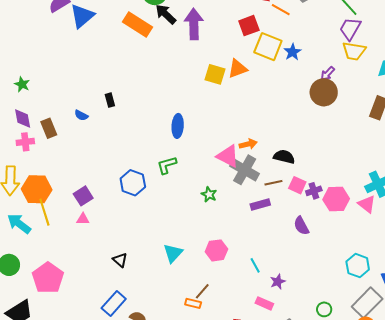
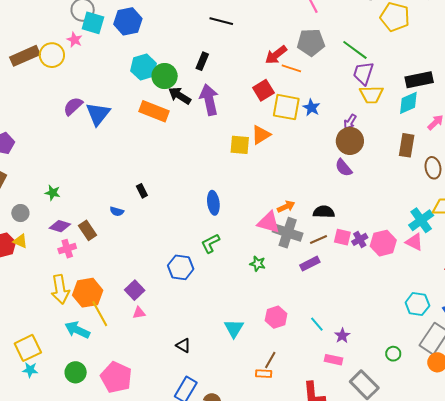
purple diamond: (23, 119) -> (60, 226), turned -50
purple semicircle: (301, 226) -> (344, 168), moved

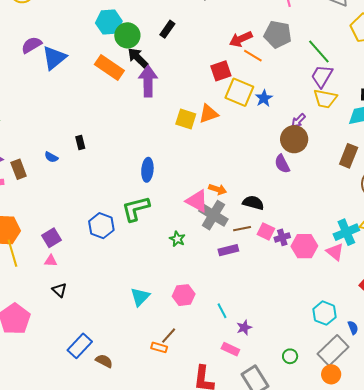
purple arrow: (209, 100) -> (148, 81), moved
orange arrow: (286, 207) -> (218, 189), turned 30
green L-shape: (210, 243) -> (136, 209), size x1.4
black triangle: (183, 345) -> (59, 290), moved

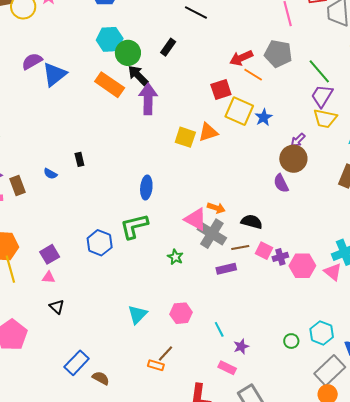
green circle: (290, 356) -> (291, 341), moved

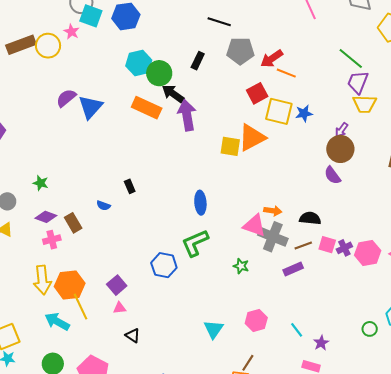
gray pentagon: (278, 54) -> (240, 51), moved
blue star: (264, 117) -> (304, 113), turned 30
orange triangle: (208, 132) -> (252, 138), size x1.4

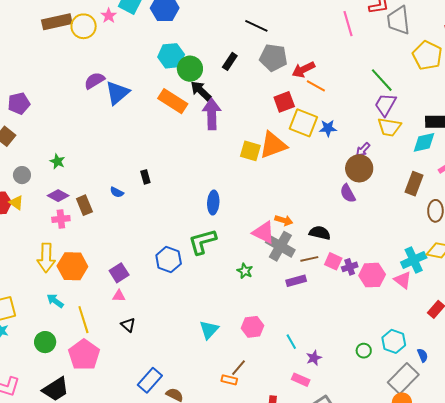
yellow line: (81, 307) -> (83, 320), moved
cyan arrow: (57, 321) -> (55, 301), size x0.7

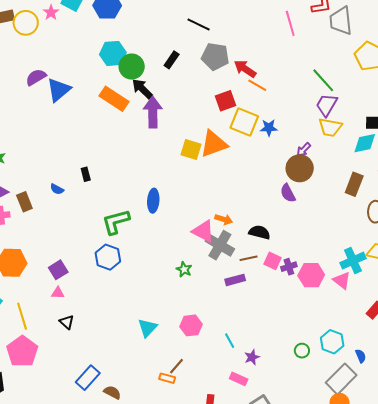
red arrow: (303, 70) -> (245, 69), turned 60
green L-shape: (202, 242) -> (116, 222), moved

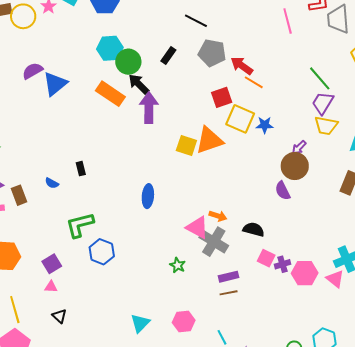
green L-shape: (116, 222) -> (80, 225), moved
brown line: (249, 258) -> (229, 293), moved

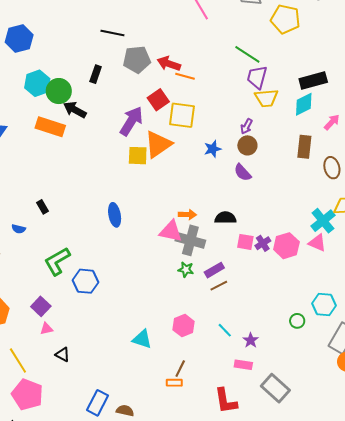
purple arrow: (149, 108) -> (131, 121), moved, turned 48
blue star: (265, 125) -> (213, 149), moved
brown circle: (295, 166) -> (247, 145), size x0.7
green star: (178, 265) -> (186, 269), moved
cyan triangle: (140, 323) -> (142, 339), turned -40

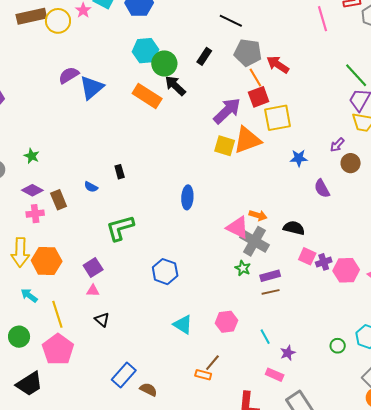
orange line: (185, 76) -> (255, 77), moved, turned 30
yellow square: (182, 115) -> (278, 118), turned -32
brown circle: (247, 145) -> (351, 163), moved
blue hexagon: (85, 281) -> (165, 272), moved

